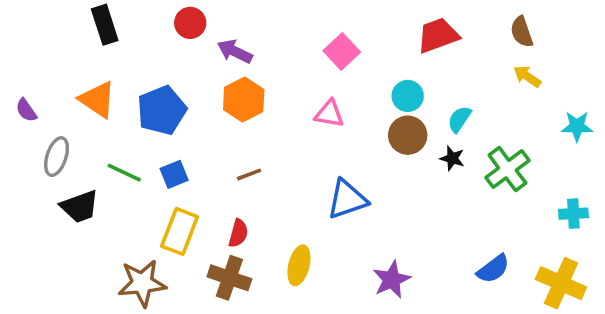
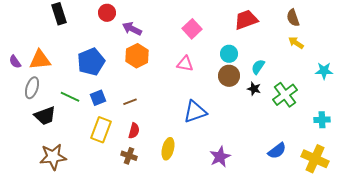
orange triangle: (98, 100) -> (40, 60), moved, turned -40
brown line: (249, 174) -> (130, 102), moved
brown cross: (229, 278) -> (129, 156), size x0.7
brown star: (142, 283) -> (53, 157), moved

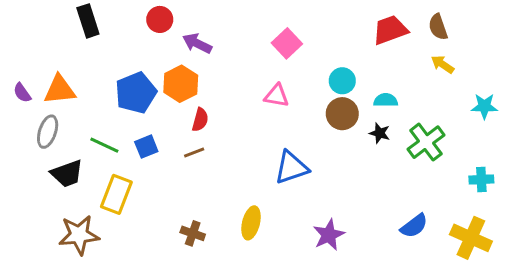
red trapezoid: (246, 20) -> (390, 30), moved
orange hexagon: (137, 56) -> (181, 84), moved
cyan semicircle: (258, 67) -> (386, 100), turned 56
yellow rectangle: (101, 130) -> (116, 194), moved
red semicircle: (134, 131) -> (200, 120), moved

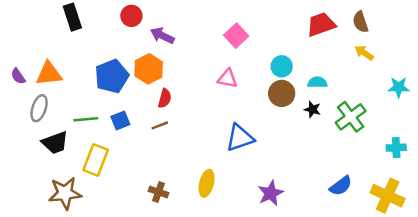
green line: (104, 145) -> (86, 119), turned -30

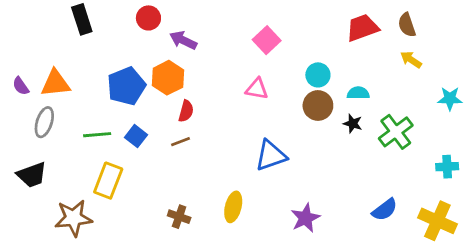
blue square: (120, 121) -> (136, 136), turned -30
black trapezoid: (55, 143) -> (32, 175), moved

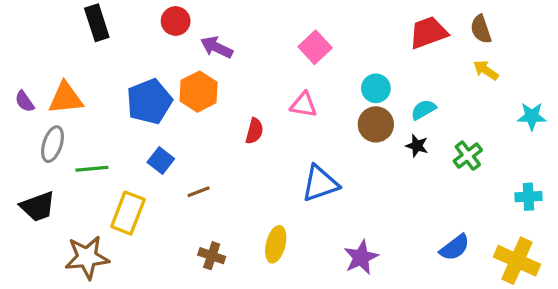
cyan semicircle: (358, 93) -> (423, 110), turned -30
red semicircle: (186, 111) -> (254, 131), moved
green cross: (396, 132) -> (468, 156), size x0.7
green line: (97, 135) -> (92, 169), moved
brown line: (180, 142) -> (199, 192), moved

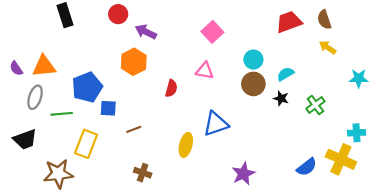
blue pentagon: (149, 101) -> (87, 87), moved
blue square: (161, 161) -> (108, 108), turned -35
yellow ellipse: (276, 244) -> (186, 145), moved
yellow cross: (517, 261) -> (341, 159), moved

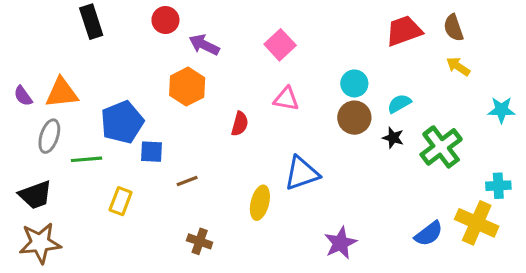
pink square: (212, 32) -> (280, 45), moved
green cross: (315, 105) -> (441, 147), size x1.5
yellow rectangle: (86, 144) -> (121, 201), size x0.7
brown star: (58, 174) -> (40, 243), moved

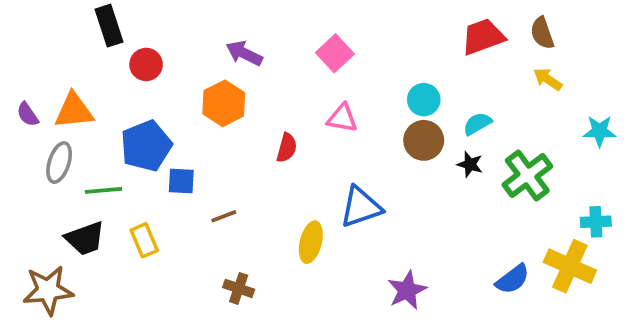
red circle: (165, 20) -> (146, 64), moved
black trapezoid: (35, 195) -> (85, 238), moved
yellow rectangle: (121, 201) -> (144, 240), turned -44

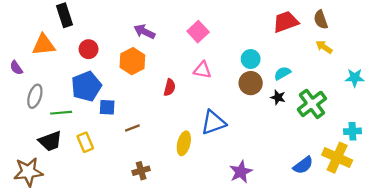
red circle: (146, 64) -> (89, 49), moved
orange triangle: (74, 111) -> (44, 45), moved
brown cross: (239, 288) -> (141, 171), turned -35

